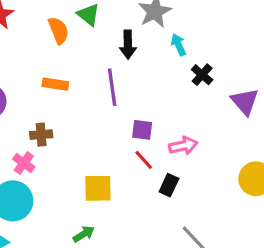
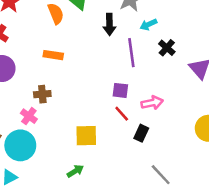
cyan arrow: (178, 45) -> (148, 25), turned -91
purple line: (112, 87) -> (131, 53), moved

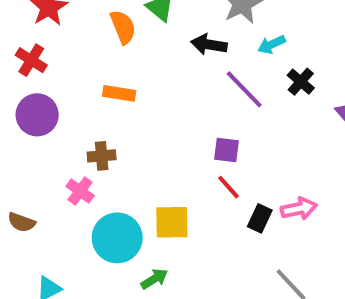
black arrow: (109, 25) -> (209, 45), turned 100
purple line: (131, 53) -> (244, 89), turned -36
pink arrow: (152, 103) -> (299, 209), moved
cyan circle: (20, 145) -> (117, 238), moved

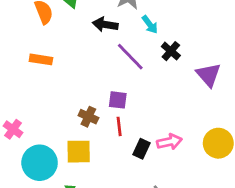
cyan arrow: (271, 45) -> (150, 24), turned -102
brown cross: (102, 156) -> (88, 117), moved, turned 30
red line: (229, 187) -> (119, 126), turned 36

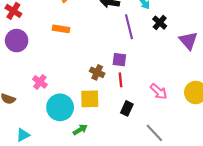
purple line: (130, 57) -> (129, 27), turned 30
pink arrow: (169, 142) -> (159, 91), turned 54
black rectangle: (141, 149) -> (127, 108), moved

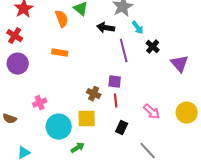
pink cross: (40, 82) -> (40, 103), turned 32

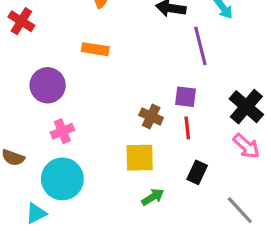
black cross: (153, 47) -> (246, 107), moved, size x1.5
purple circle: (18, 64) -> (48, 85), moved
cyan circle: (59, 127) -> (62, 179), moved
green arrow: (78, 148) -> (153, 197), moved

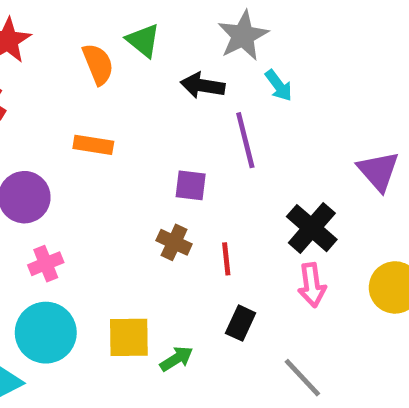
purple square: (186, 97) -> (191, 185), moved
pink arrow: (246, 146) -> (312, 285), turned 40
yellow square: (140, 158) -> (129, 337), moved

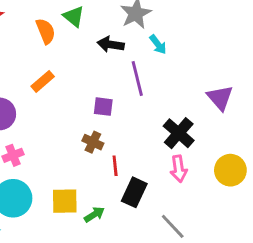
orange rectangle: (93, 145) -> (43, 81), turned -50
red line: (226, 259) -> (115, 166), moved
black rectangle: (241, 323) -> (134, 192), size x1.4

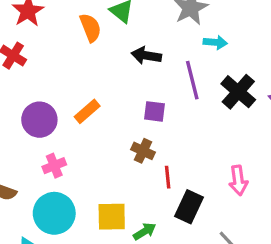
black arrow: (111, 44) -> (146, 56), moved
cyan arrow: (158, 44) -> (215, 42), turned -48
orange rectangle: (43, 81) -> (87, 111), moved
black cross: (179, 133) -> (238, 92), moved

